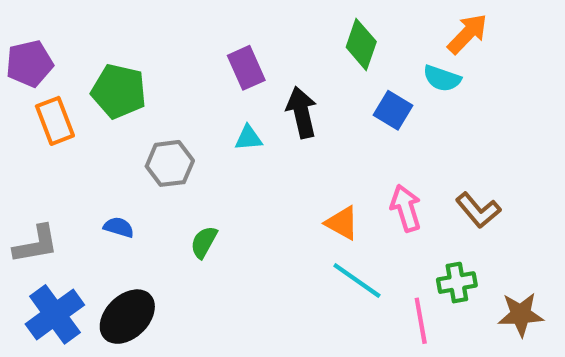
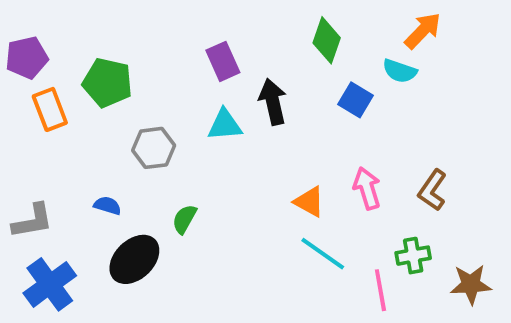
cyan triangle: (248, 138) -> (225, 125), size x1.4
brown L-shape: (478, 210) -> (432, 190), turned 75
black ellipse: (127, 317) -> (134, 259), moved

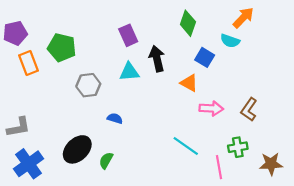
pink arrow: (367, 188) -> (211, 108), turned 110
orange triangle: (309, 202) -> (189, 83), moved
blue semicircle: (107, 206) -> (115, 118), moved
green semicircle: (184, 219) -> (106, 160), moved

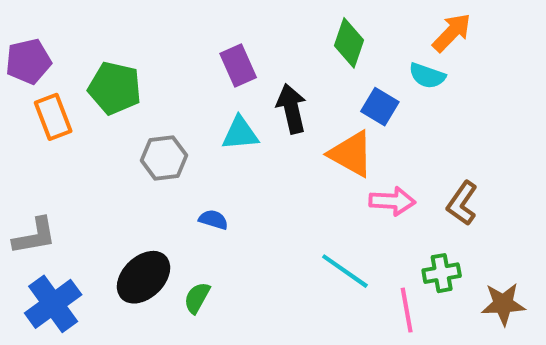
orange triangle: (189, 83) -> (351, 154), size x1.4

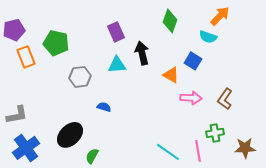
blue square: (380, 107) -> (193, 61), moved
orange triangle: (351, 154) -> (171, 75), size x0.7
cyan line: (345, 271) -> (168, 152), moved
green semicircle: (197, 298) -> (92, 156), moved

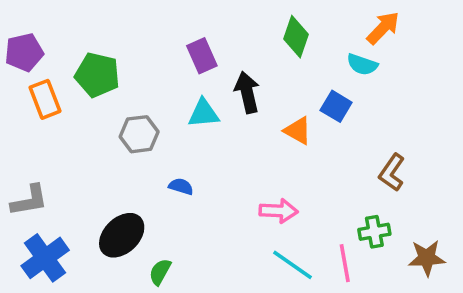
pink arrow: (191, 98) -> (279, 211), moved

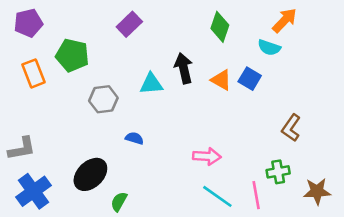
purple pentagon: (24, 52) -> (28, 23), moved
purple rectangle: (202, 56) -> (129, 24), moved, turned 70
orange triangle: (298, 131) -> (221, 80), moved

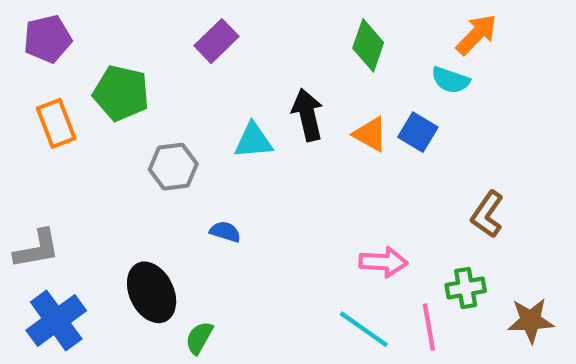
pink arrow: (207, 156) -> (383, 262), moved
black ellipse: (90, 174) -> (152, 292), turned -72

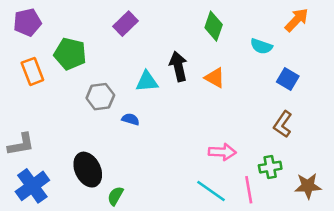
orange arrow: (476, 35) -> (297, 20), moved
blue square: (418, 132) -> (288, 79), moved
blue semicircle: (225, 232) -> (131, 119), moved

